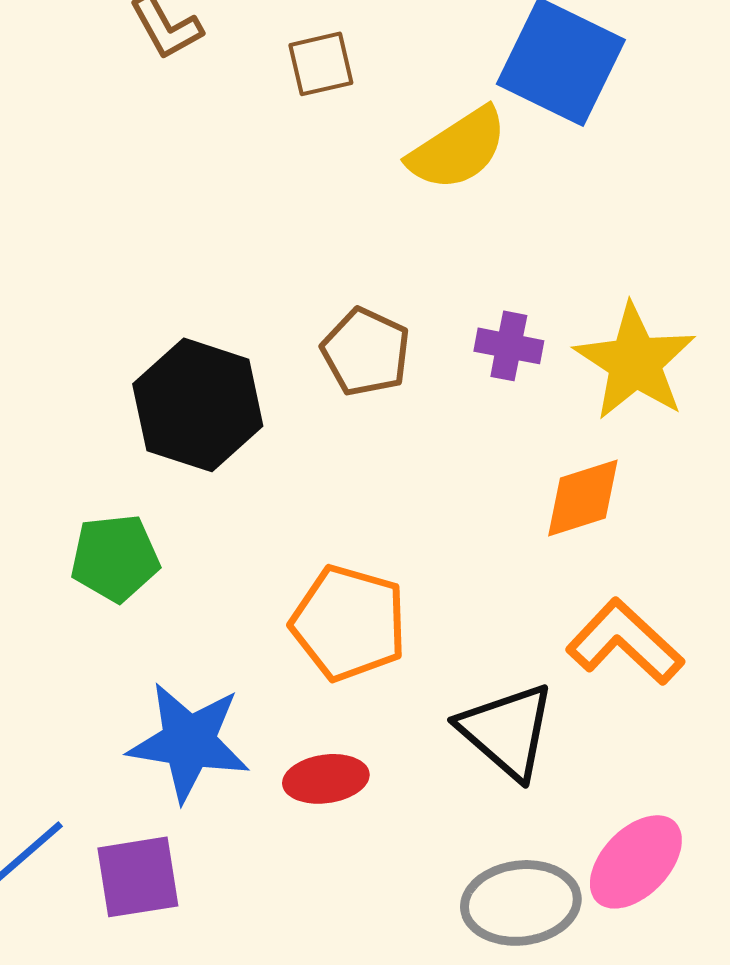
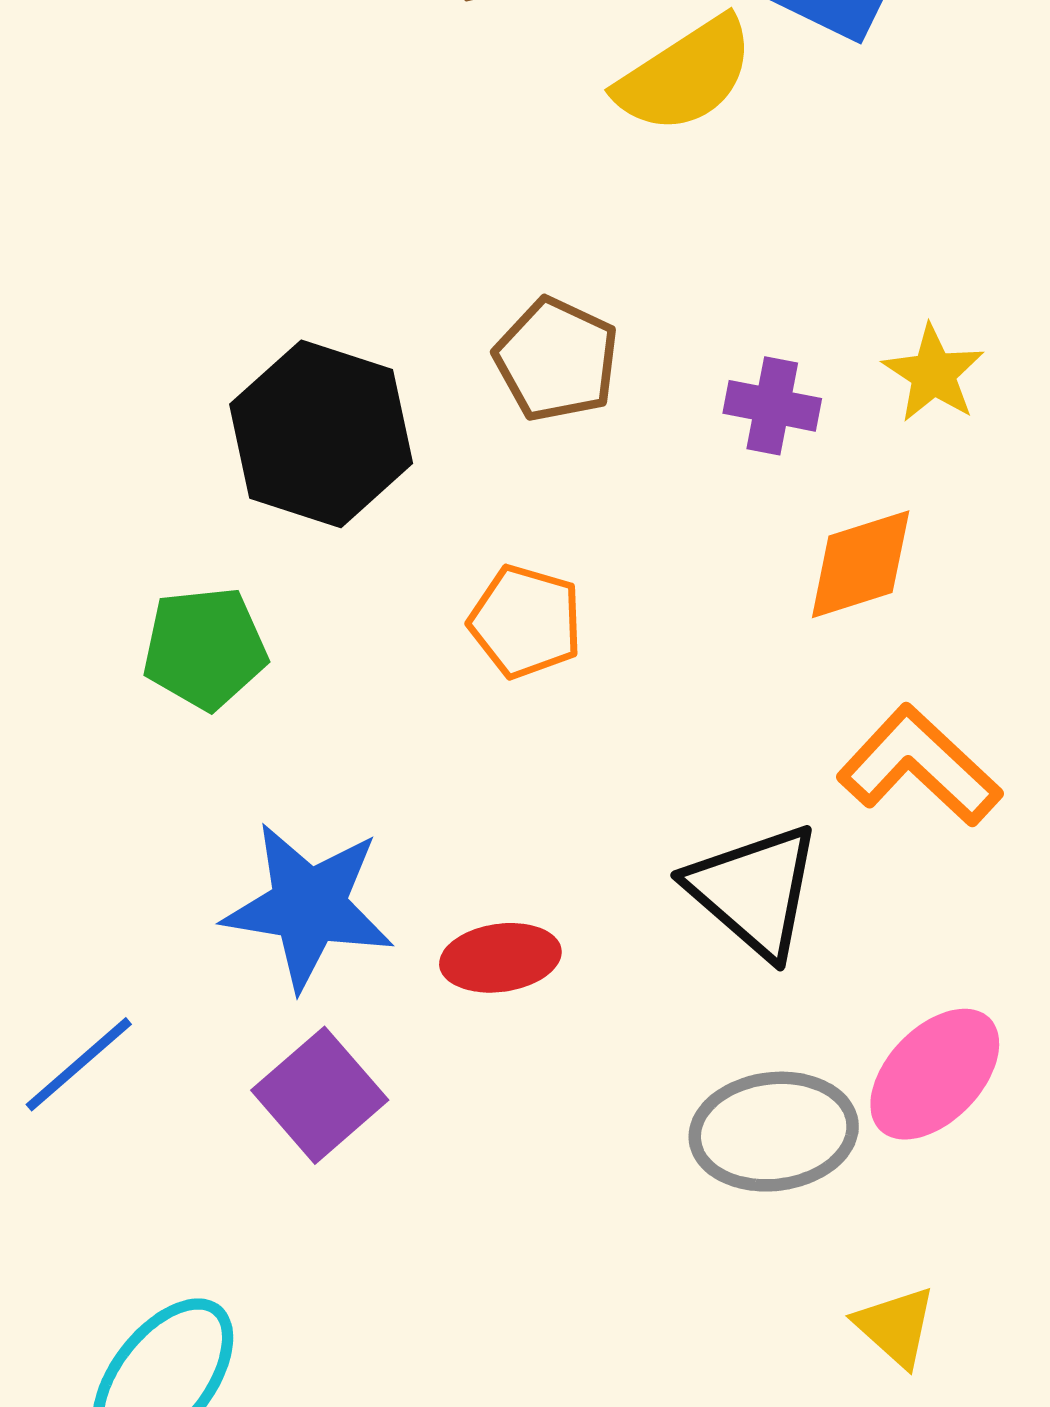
purple cross: (509, 346) -> (772, 406), moved
yellow star: (635, 362) -> (933, 374), size x0.6
orange pentagon: (349, 623) -> (526, 622), moved, size x0.7
purple square: (138, 877) -> (320, 1095), moved, turned -32

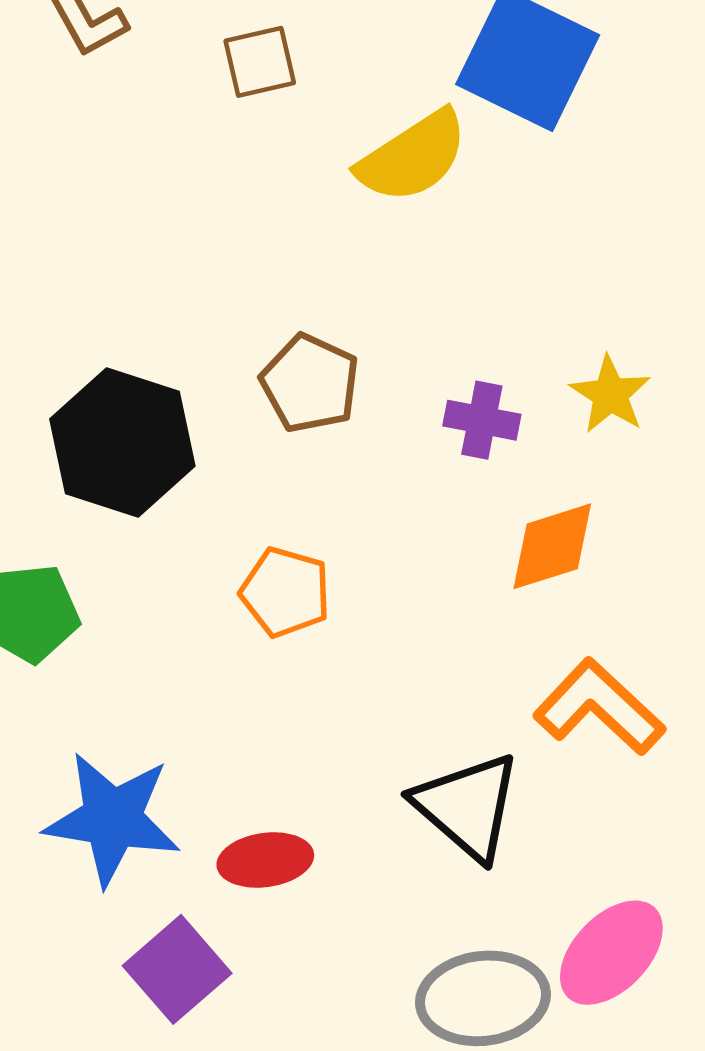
purple square: (320, 1095) -> (177, 969), moved

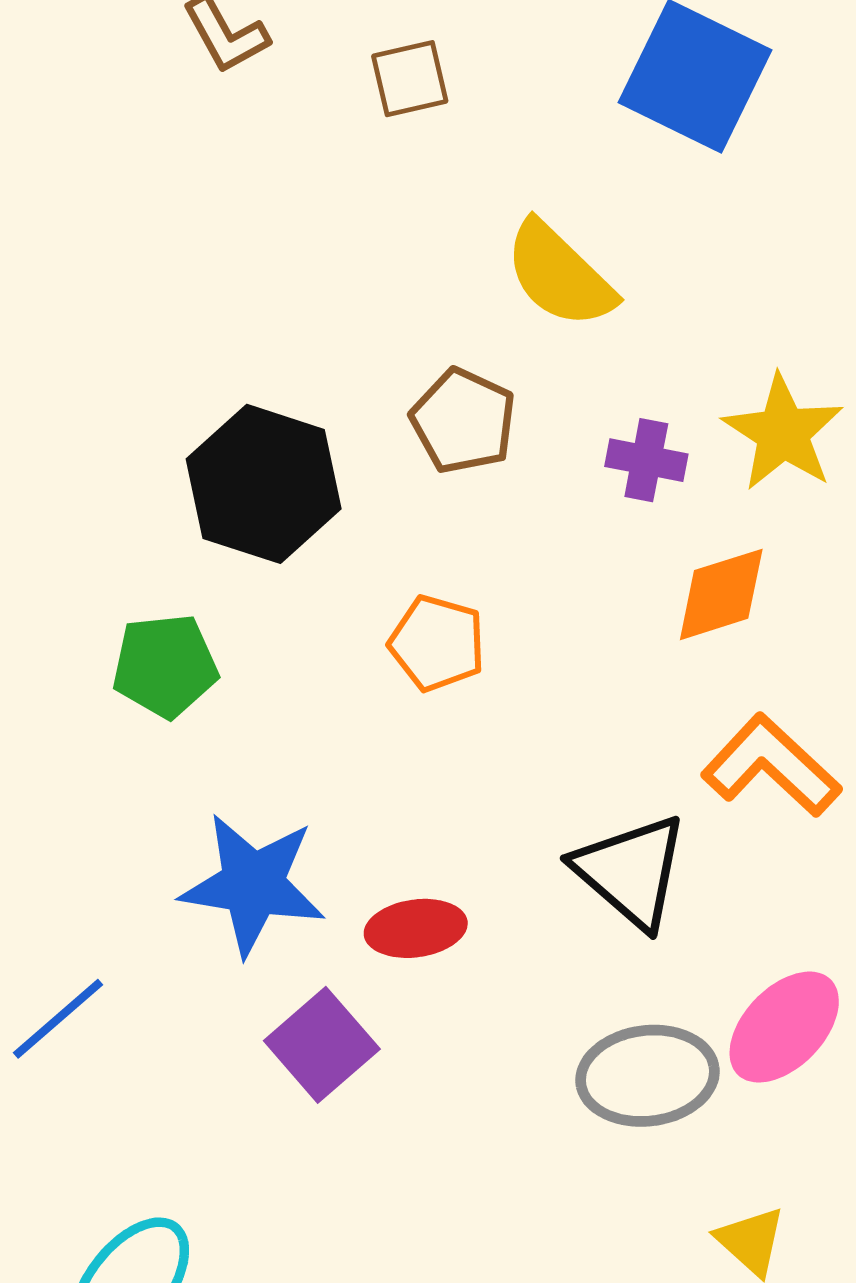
yellow semicircle: (413, 157) -> (560, 275), moved, turned 77
yellow star: (610, 395) -> (783, 433), size x1.4

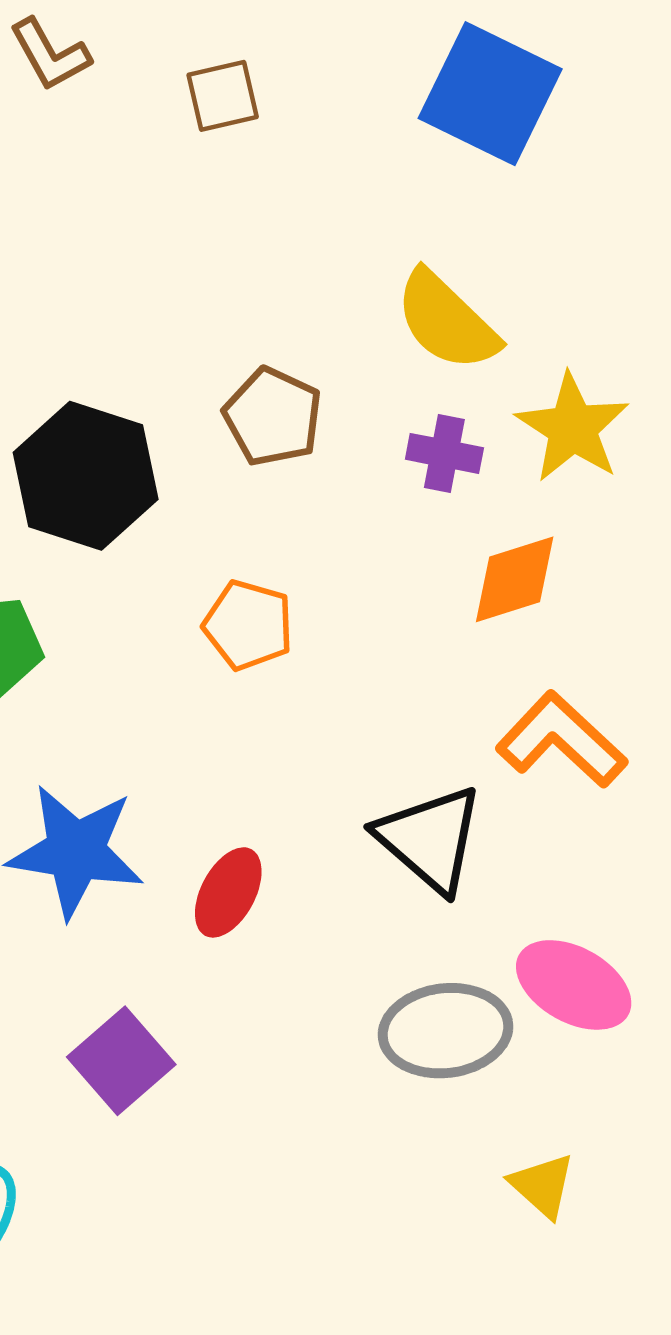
yellow semicircle: (560, 275) -> (447, 321), moved
red ellipse: (416, 928) -> (228, 892), turned -54
pink ellipse: (784, 1027) -> (574, 985), turned 75
purple square: (322, 1045) -> (121, 1061), moved

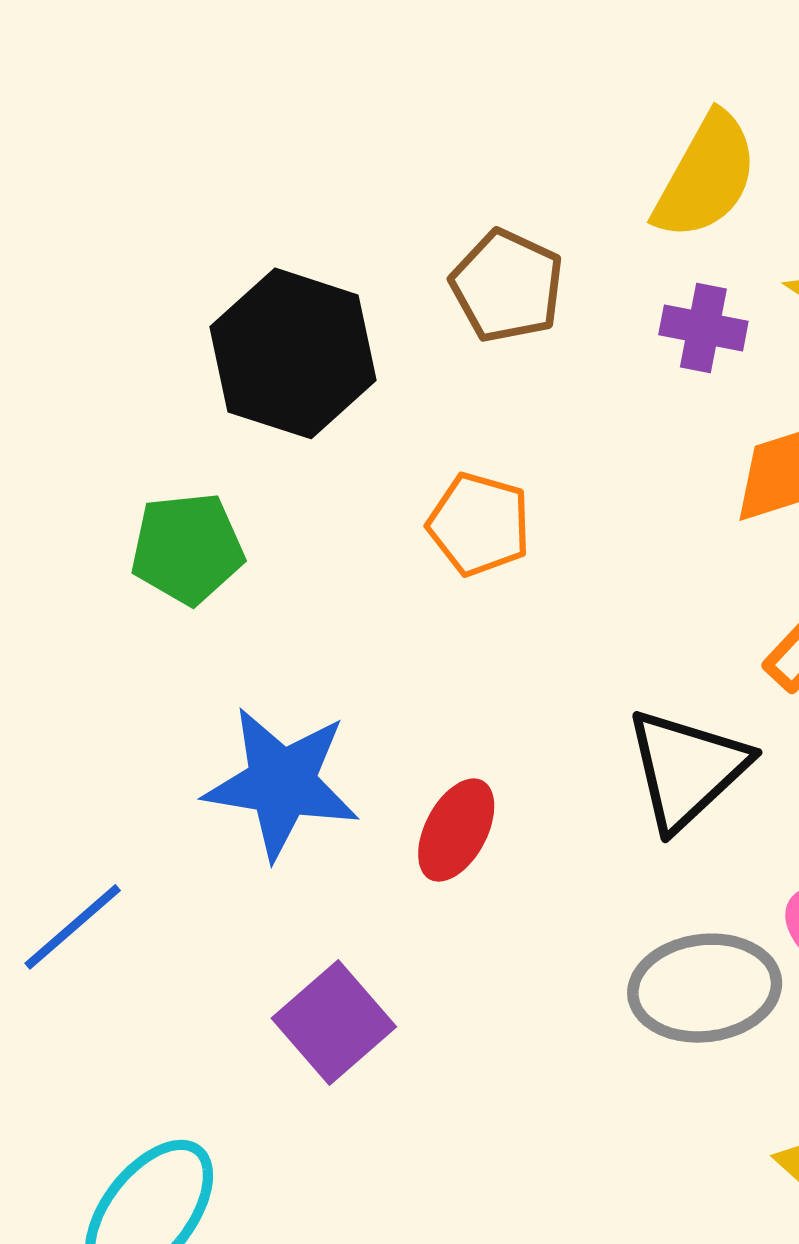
yellow semicircle: (447, 321) -> (706, 176), turned -105
black triangle: (430, 839) -> (687, 769), turned 36

